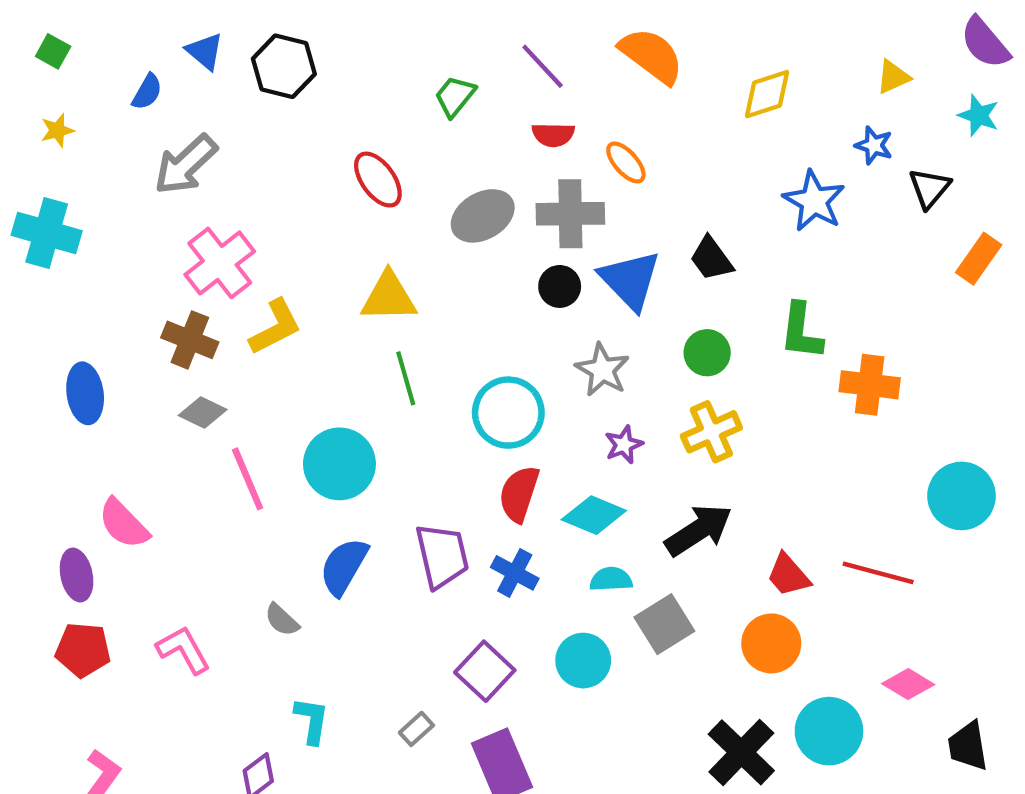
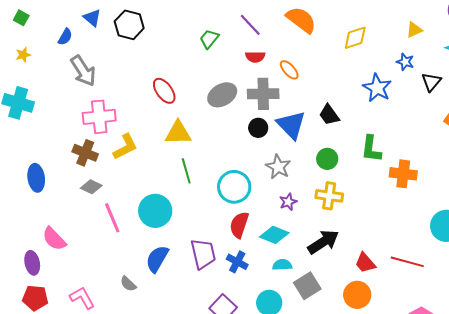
gray arrow: (186, 165) -> (83, 71), turned -80
red ellipse: (378, 180) -> (164, 91), moved
pink cross: (220, 263) -> (99, 117), turned 32
yellow cross: (711, 432) -> (329, 196), turned 32

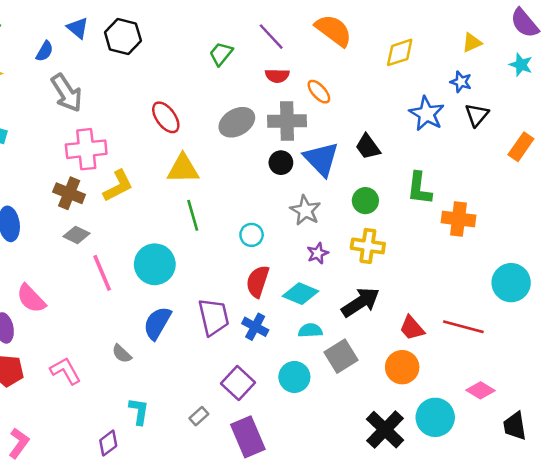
black triangle: (431, 82) -> (477, 115), moved
cyan circle: (234, 187) -> (252, 235), size x0.6

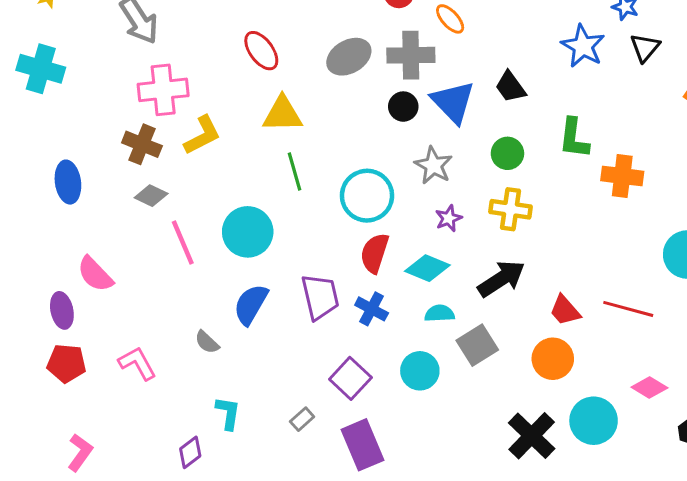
cyan circle: (252, 235) -> (367, 196), size x1.8

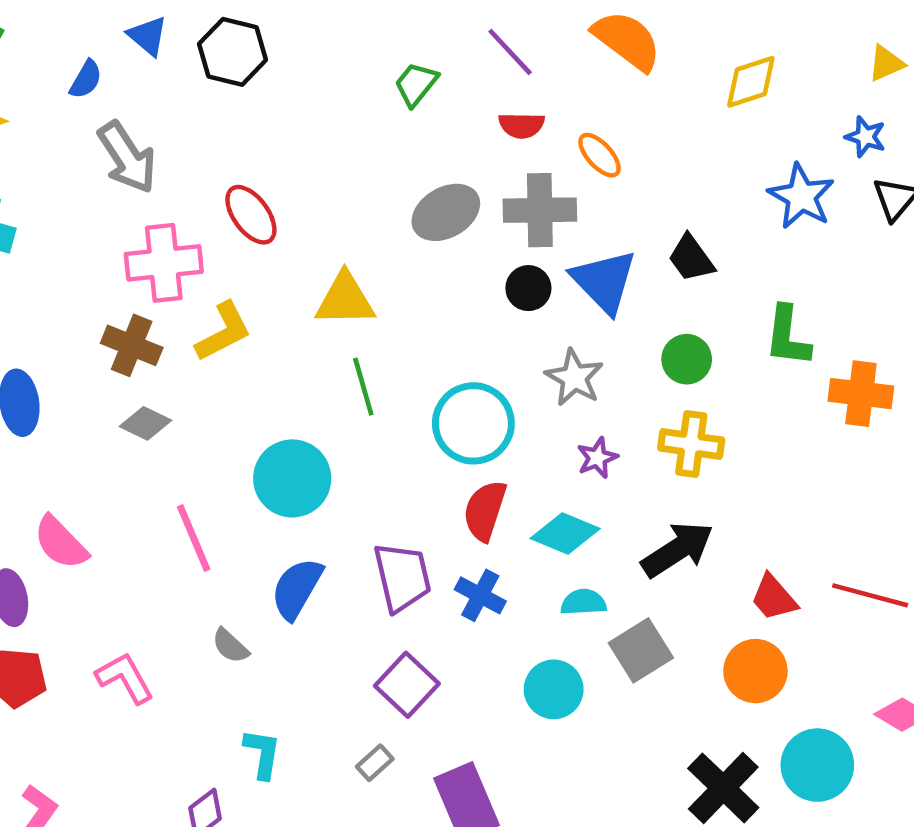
red ellipse: (261, 51) -> (251, 215), moved
pink line: (183, 242) -> (194, 538), moved
purple square: (350, 378) -> (407, 685), moved

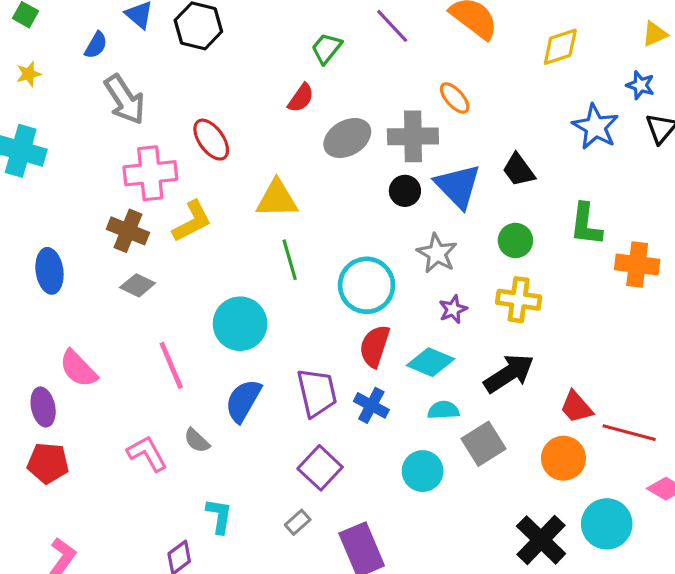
red semicircle: (522, 125) -> (301, 98), moved, turned -56
red line: (870, 595) -> (629, 433), moved
pink L-shape: (125, 678) -> (147, 453), moved

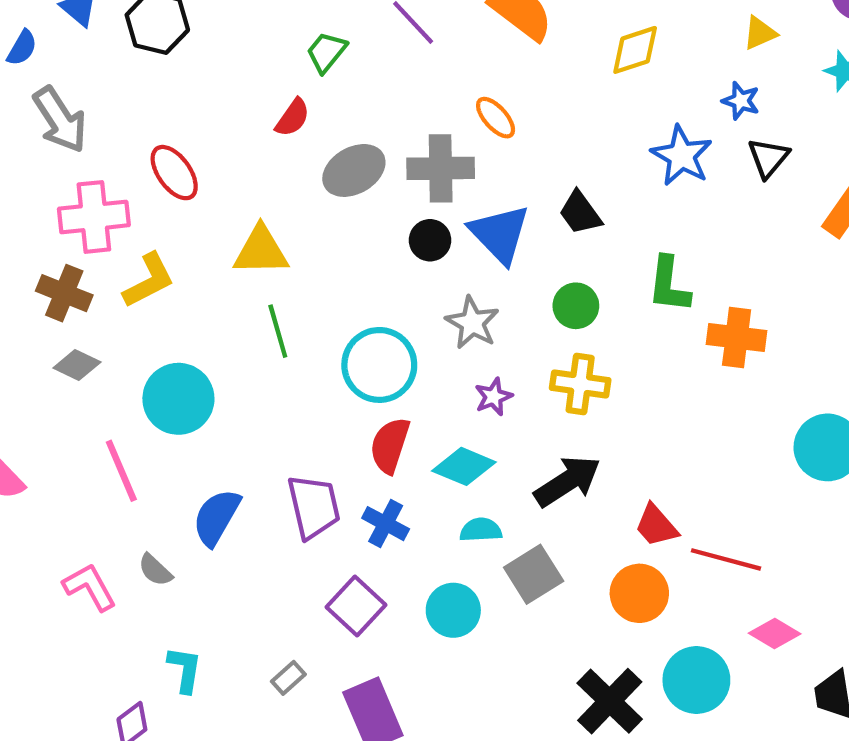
cyan circle: (240, 324) -> (178, 399), moved
purple square: (320, 468) -> (356, 606), moved

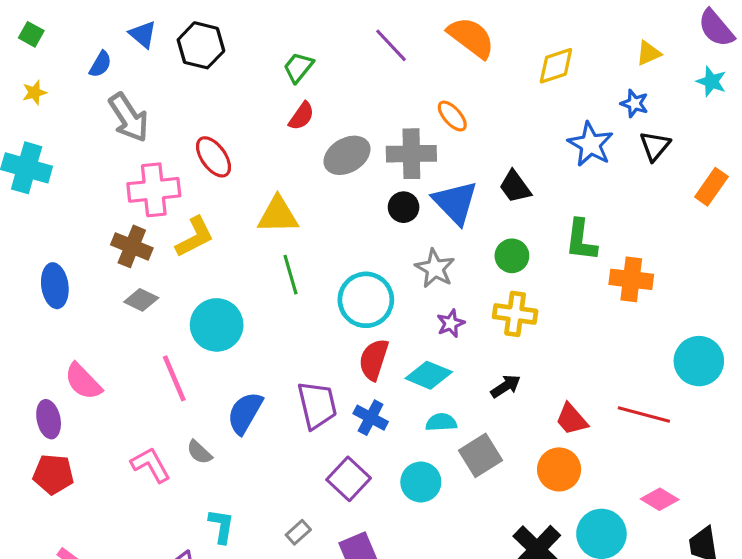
green trapezoid: (326, 52) -> (298, 67), moved
black arrow: (567, 481) -> (506, 386), size x0.6
red line: (726, 559) -> (644, 414), moved

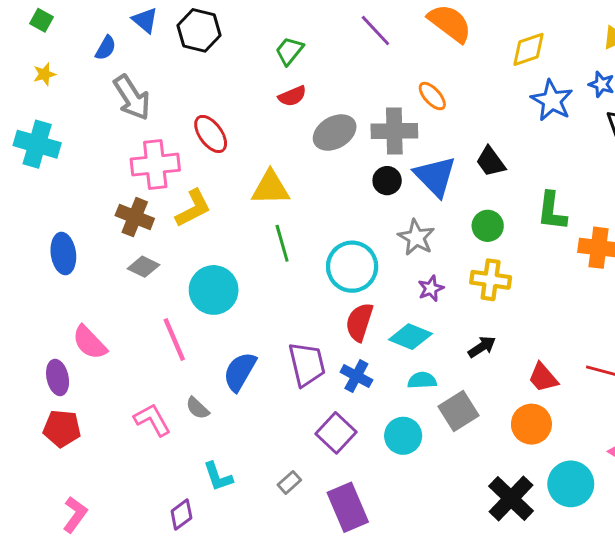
red semicircle: (301, 116) -> (292, 96), turned 32
blue star: (590, 144) -> (552, 100), moved
cyan L-shape: (221, 526) -> (218, 477), turned 152

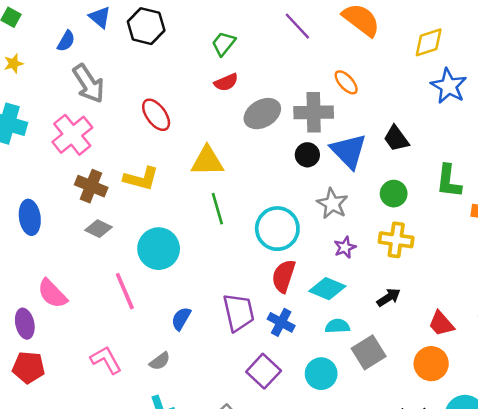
pink cross: (155, 165) -> (72, 135), moved, turned -33
yellow L-shape: (193, 208) -> (141, 179), turned 42
blue semicircle: (240, 372) -> (181, 319), size x0.7
gray semicircle: (198, 408) -> (160, 361), moved, turned -80

